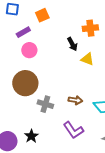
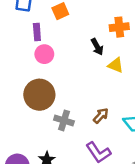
purple rectangle: (23, 32) -> (37, 32), turned -64
brown arrow: (75, 100) -> (101, 116), turned -56

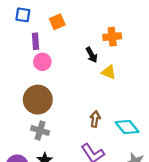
brown arrow: (101, 116) -> (95, 119), turned -35
gray cross: (64, 120) -> (40, 130), moved

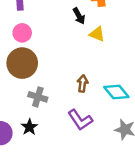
pink circle: (42, 62) -> (22, 33), moved
gray cross: (40, 130) -> (38, 97), moved

